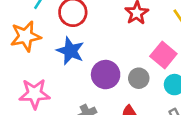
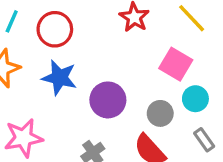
gray circle: (139, 78) -> (160, 113), moved

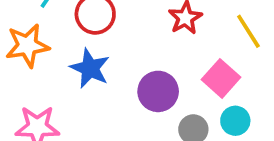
purple circle: (108, 100) -> (158, 91), moved

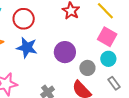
pink square: (221, 78) -> (107, 37), moved

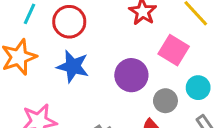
pink square: (107, 37) -> (174, 50), moved

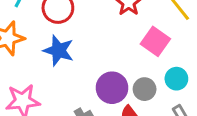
purple circle: (131, 75) -> (112, 88), moved

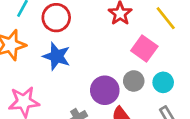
gray circle: (145, 89) -> (134, 81), moved

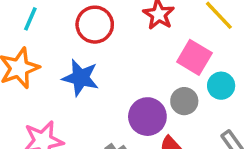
red circle: (56, 18) -> (95, 25), moved
cyan circle: (163, 82) -> (221, 86), moved

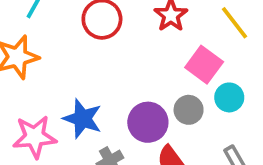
blue star: (81, 78) -> (83, 119), moved

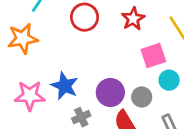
pink square: (204, 65) -> (153, 55), turned 30
gray circle: (189, 110) -> (142, 97), moved

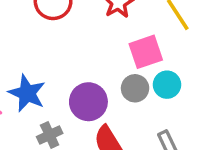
gray circle: (142, 97) -> (135, 88), moved

